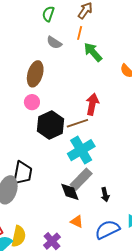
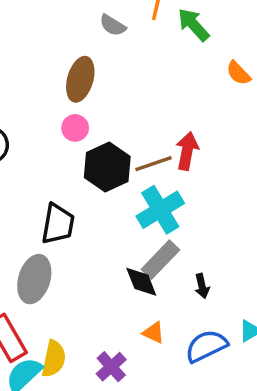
green arrow: (93, 52) -> (194, 25), moved
red arrow: (92, 104) -> (187, 151), moved
black trapezoid: (23, 173) -> (58, 224), moved

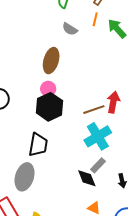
black hexagon: (107, 167) -> (49, 107), moved
gray rectangle: (160, 260) -> (98, 165), size x0.7

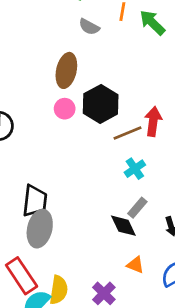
black hexagon: (49, 107) -> (101, 104), moved
cyan cross: (98, 136) -> (135, 169), size x0.6
black trapezoid: (38, 145) -> (35, 201), moved

